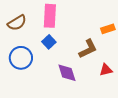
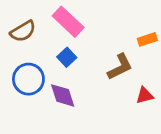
pink rectangle: (50, 16) -> (68, 22), turned -50
purple diamond: (67, 73) -> (63, 95), moved

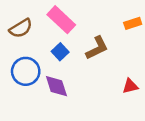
orange rectangle: (147, 39) -> (133, 23), moved
brown L-shape: (120, 67) -> (97, 48), moved

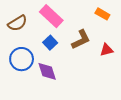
orange rectangle: (133, 23) -> (102, 14), moved, turned 48
red triangle: (130, 86) -> (106, 50), moved

